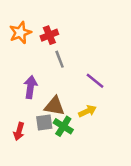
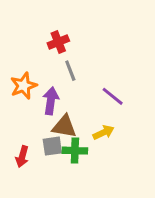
orange star: (20, 33) -> (24, 86), moved
purple arrow: (30, 87) -> (51, 101), moved
green cross: (63, 126) -> (75, 151), turned -30

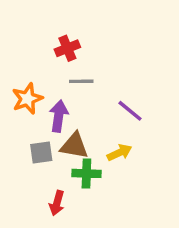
gray line: (70, 71) -> (81, 81), turned -70
gray square: (52, 146) -> (41, 153), moved
red arrow: (22, 157) -> (57, 203), moved

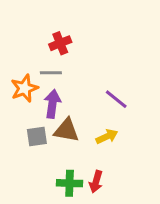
gray line: (81, 81) -> (51, 73), moved
green cross: (86, 173) -> (70, 183), moved
red arrow: (57, 203) -> (96, 182), moved

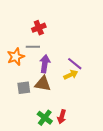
purple arrow: (52, 104) -> (45, 64), moved
yellow arrow: (107, 137) -> (71, 75), moved
green cross: (70, 183) -> (45, 118), turned 35

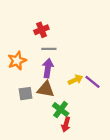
gray line: (33, 47) -> (49, 49), moved
purple line: (75, 64) -> (93, 82), moved
green cross: (45, 118) -> (61, 110), moved

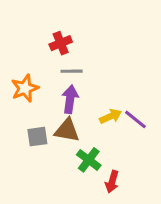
red arrow: (66, 124) -> (112, 182), moved

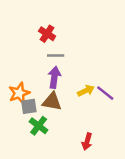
red cross: (61, 43) -> (47, 34), turned -35
orange star: (25, 88) -> (19, 93), moved
green cross: (89, 160) -> (39, 126), moved

